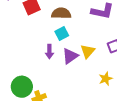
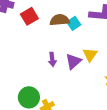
cyan square: (62, 33) -> (74, 23), moved

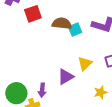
purple arrow: (52, 59) -> (42, 90), moved
purple triangle: (73, 61) -> (66, 77), moved

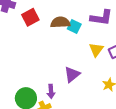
cyan square: (75, 30) -> (74, 26), turned -32
yellow triangle: (85, 64) -> (96, 50), moved

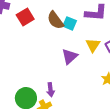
brown semicircle: (60, 22) -> (55, 20), turned -120
purple triangle: (72, 74) -> (70, 56), moved

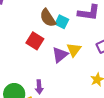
red square: (25, 17) -> (35, 41), moved, turned -30
yellow triangle: (93, 45) -> (74, 50), moved

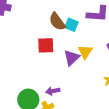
red square: (35, 41) -> (46, 45), turned -30
purple arrow: (39, 87) -> (53, 91), turned 88

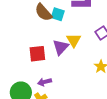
red square: (46, 45) -> (37, 54), moved

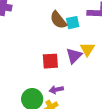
cyan square: (58, 14) -> (73, 23), turned -32

